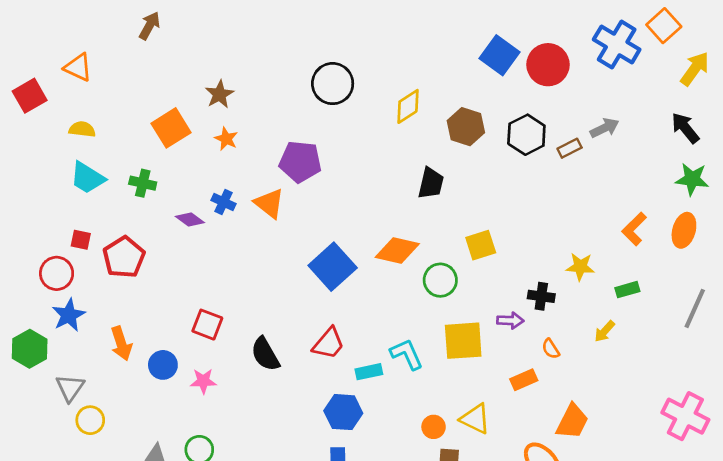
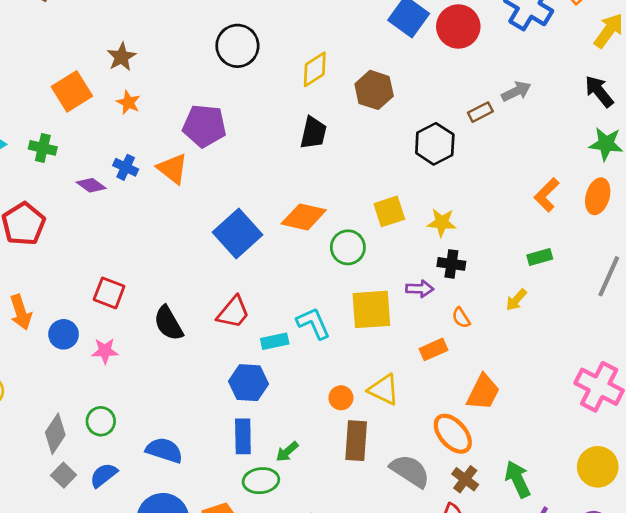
black hexagon: (526, 135) -> (435, 144), moved
black trapezoid: (431, 183) -> (313, 133), moved
yellow star: (580, 267) -> (442, 223), moved

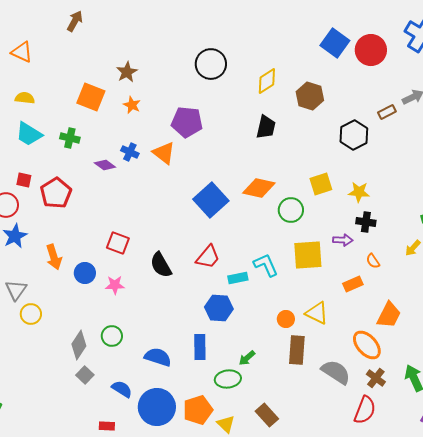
orange square: (72, 91) -> (91, 97), turned -36
blue rectangle: (243, 436) -> (200, 347), moved
blue semicircle: (104, 475) -> (122, 389), moved, turned 70

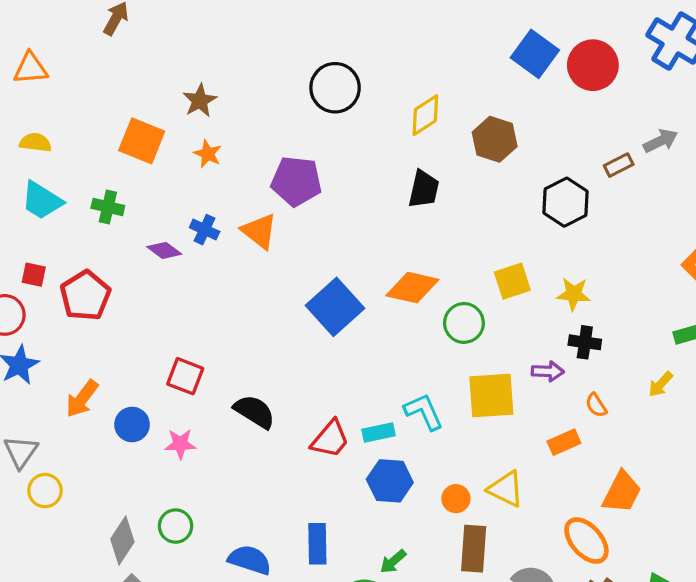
orange triangle: (22, 52) -> (31, 68), turned -30
orange arrow: (54, 257) -> (82, 399), turned 55
red trapezoid: (208, 257) -> (330, 439), moved
black semicircle: (161, 265) -> (254, 412), turned 152
blue hexagon: (219, 308) -> (390, 481), moved

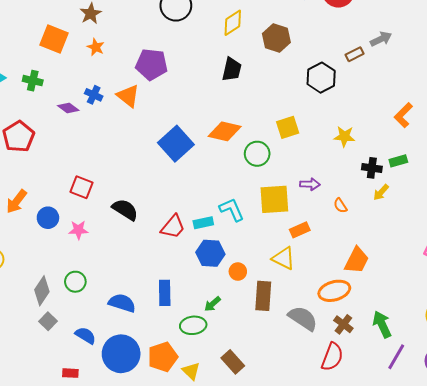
yellow star: (574, 294) -> (344, 136), moved
black cross: (585, 342) -> (372, 168), moved
orange rectangle: (564, 442) -> (300, 230), moved
orange circle: (456, 499) -> (238, 272), moved
orange ellipse: (586, 541) -> (334, 291), turned -64

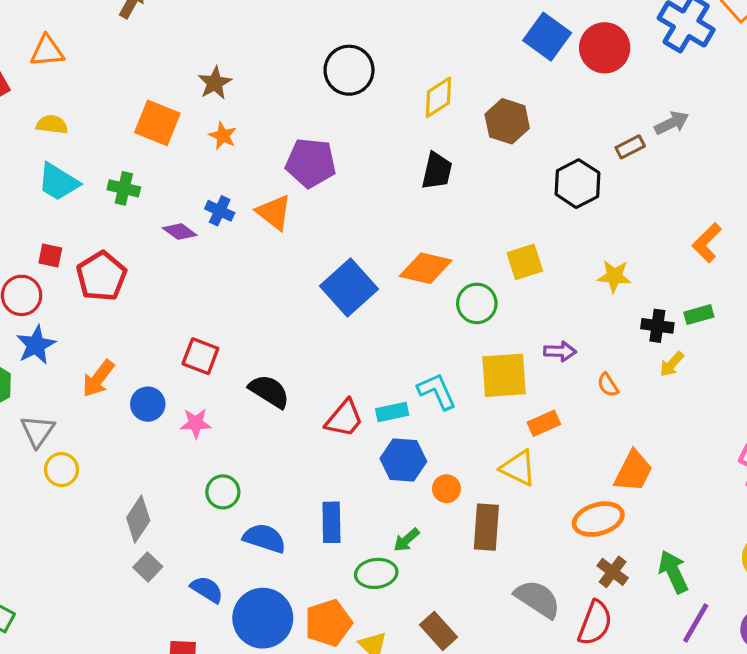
green circle: (75, 282) -> (223, 492), moved
gray semicircle: (303, 318) -> (538, 599), moved

